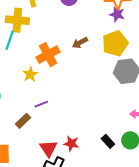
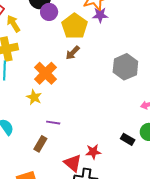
yellow pentagon: (115, 43) -> (75, 26), moved
purple line: (41, 104) -> (53, 123), turned 48

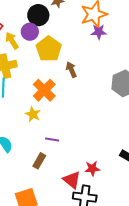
purple circle: (49, 12) -> (30, 32), moved
yellow pentagon: (75, 26) -> (49, 49), moved
brown arrow: (73, 53) -> (71, 70), turned 112

